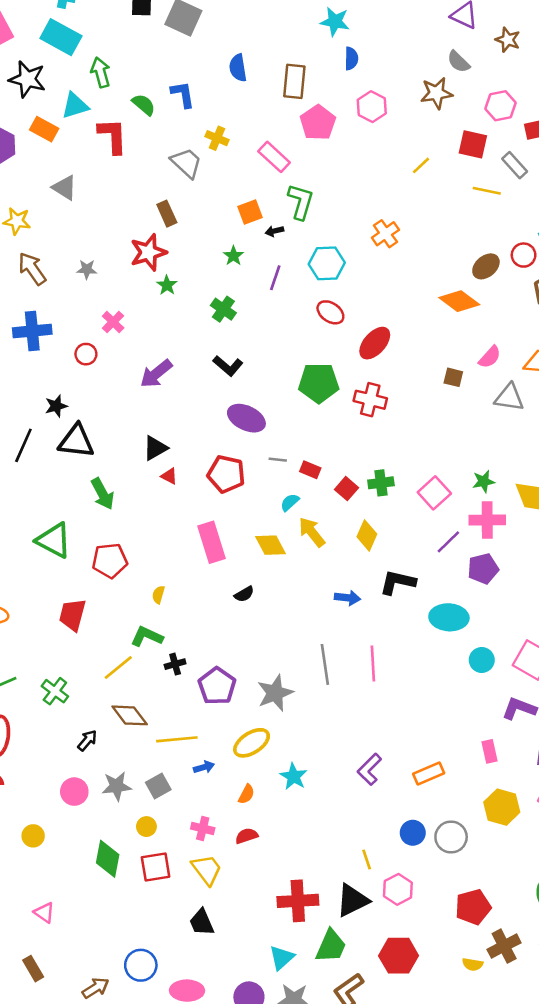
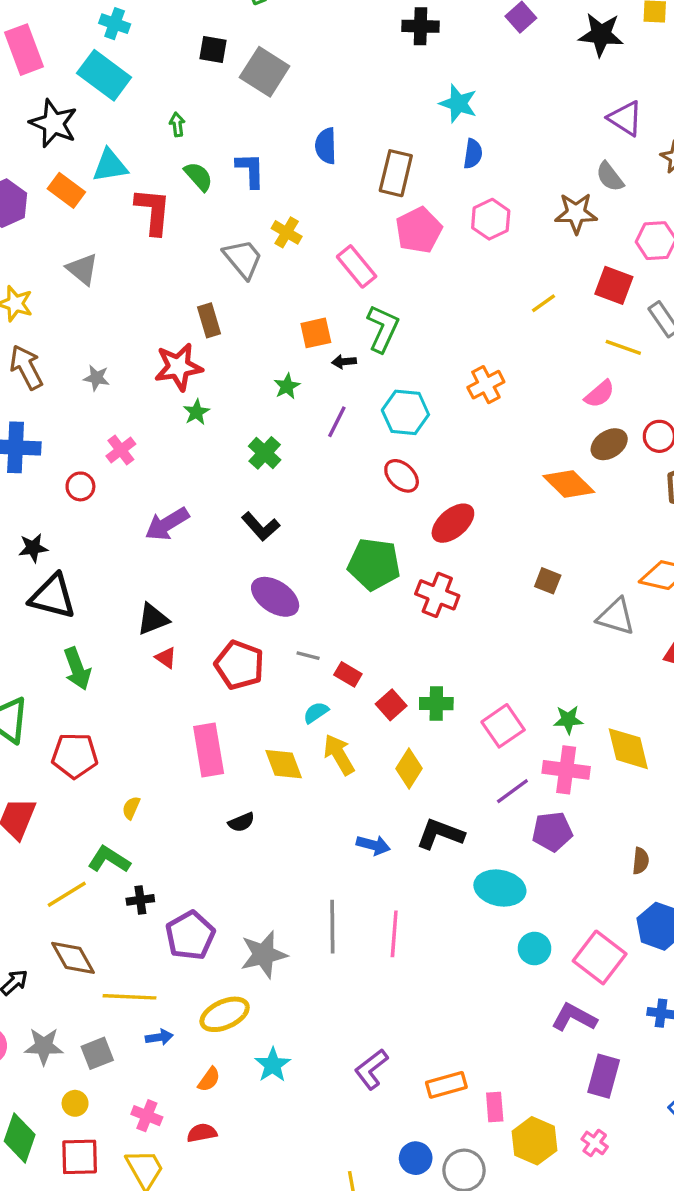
green arrow: (101, 72) -> (177, 124), moved, size x0.6
pink semicircle: (490, 357) -> (600, 394), moved
pink rectangle: (490, 751) -> (495, 1107), moved

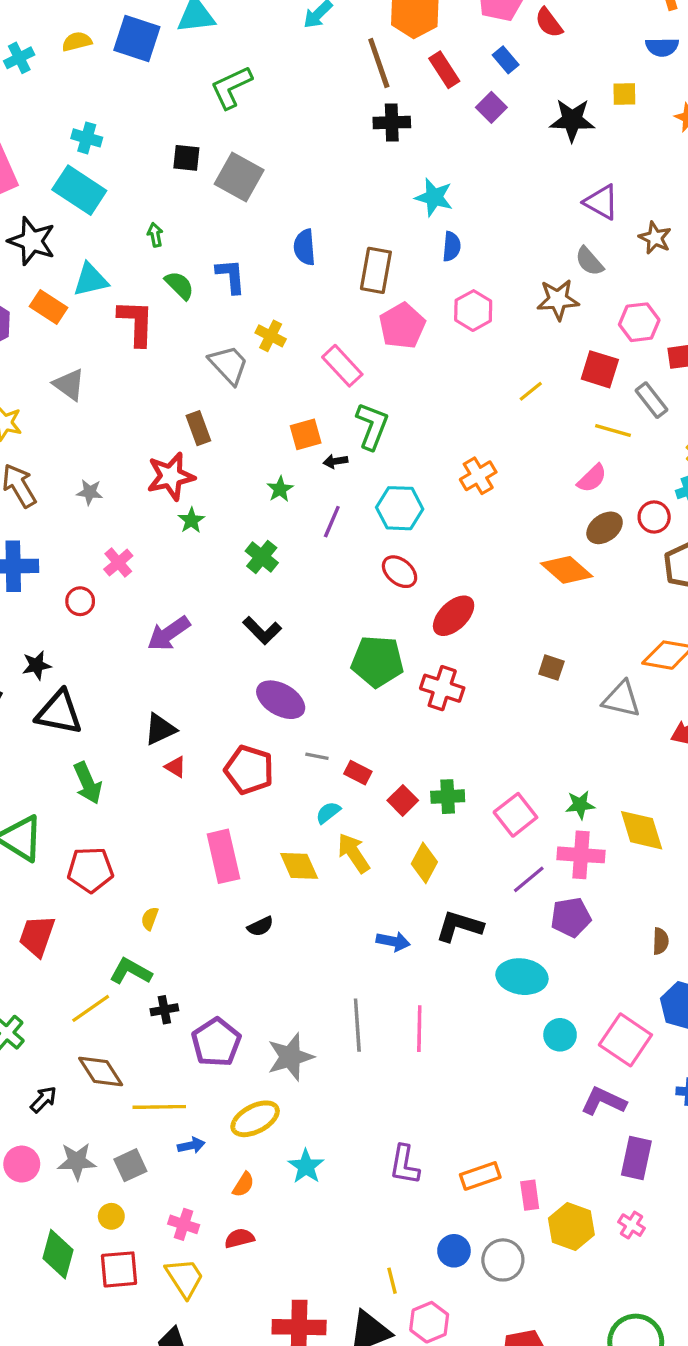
purple L-shape: (371, 1069) -> (404, 1165), turned -39

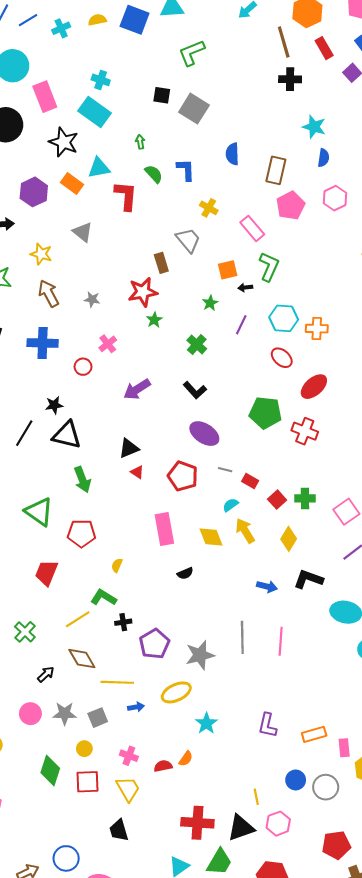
gray trapezoid: (229, 365) -> (188, 240), moved
orange cross: (478, 476) -> (317, 329), moved, turned 30
orange semicircle: (243, 1185) -> (186, 759), moved

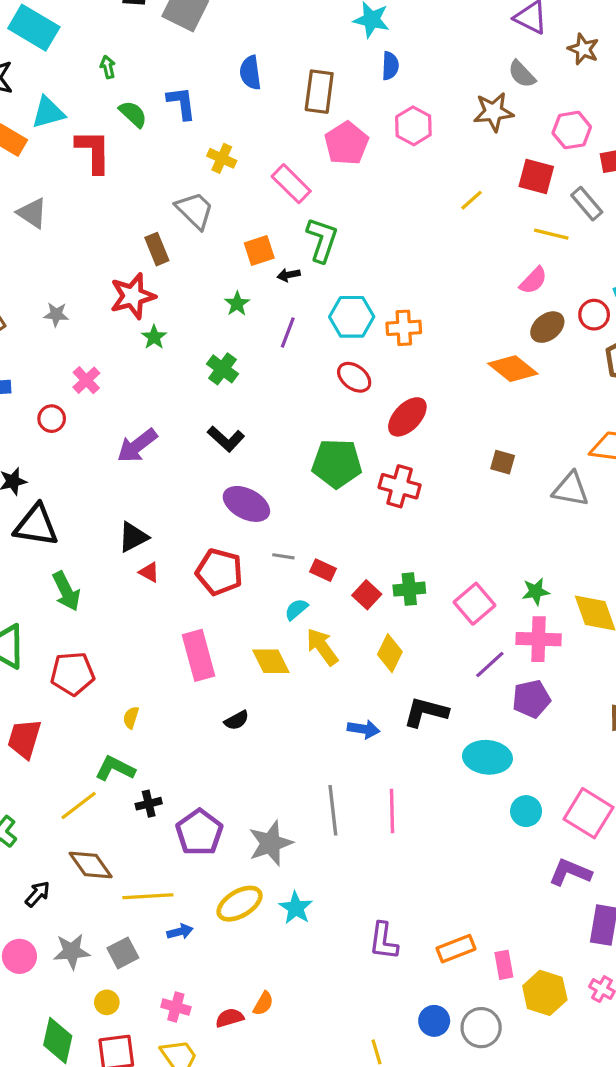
cyan star: (206, 723) -> (296, 908), moved

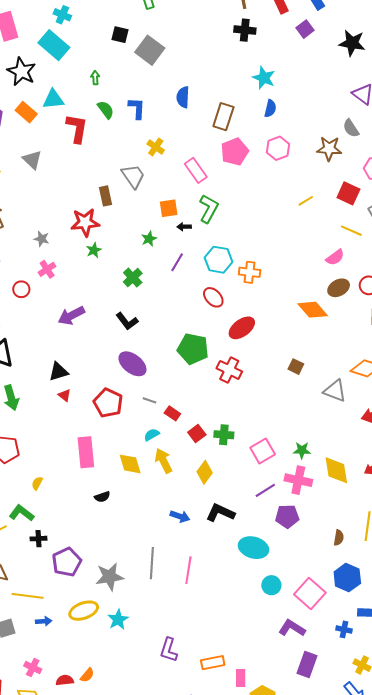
gray star: (56, 314) -> (42, 239), moved

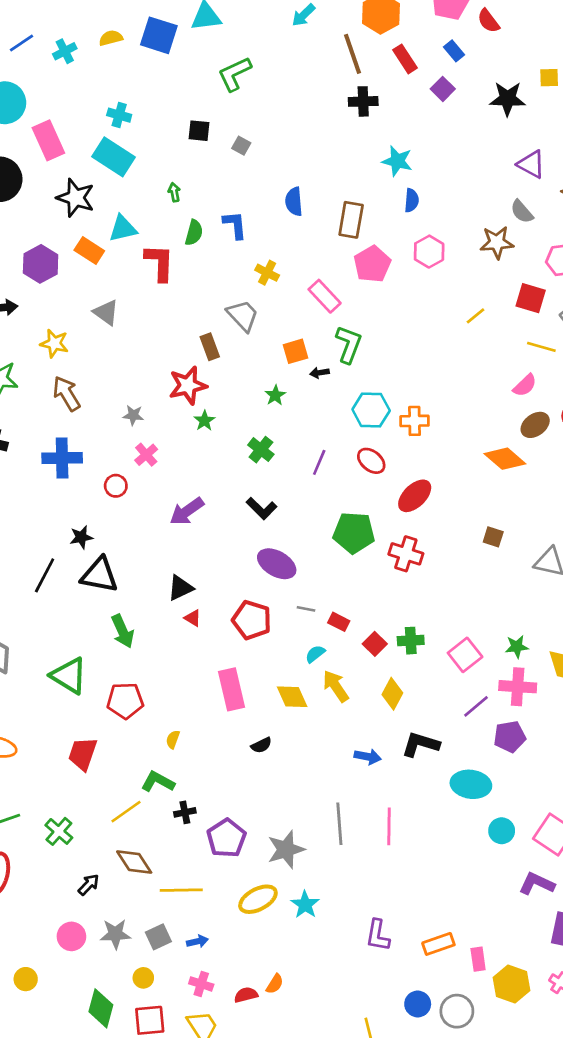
gray square: (150, 50) -> (241, 146), size x0.5
green semicircle: (106, 110) -> (194, 233), turned 60
purple line: (177, 262) -> (319, 462), moved
blue arrow: (44, 621) -> (197, 941), moved

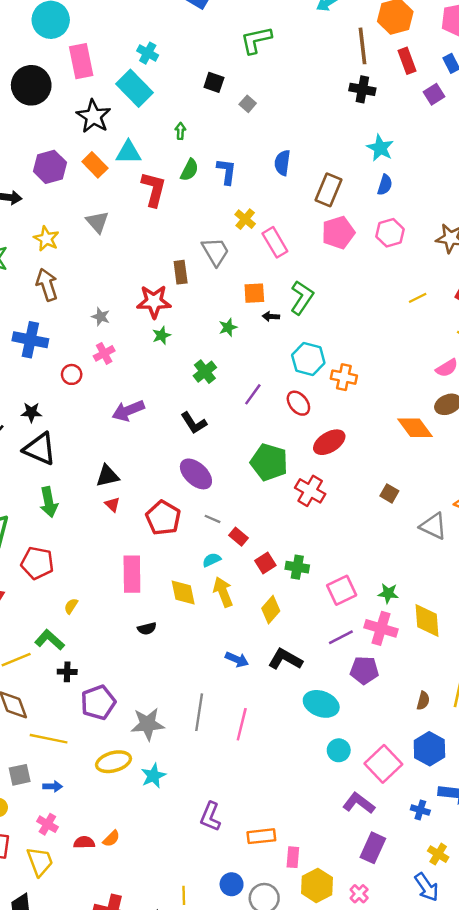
pink rectangle: (325, 296) -> (275, 242), moved

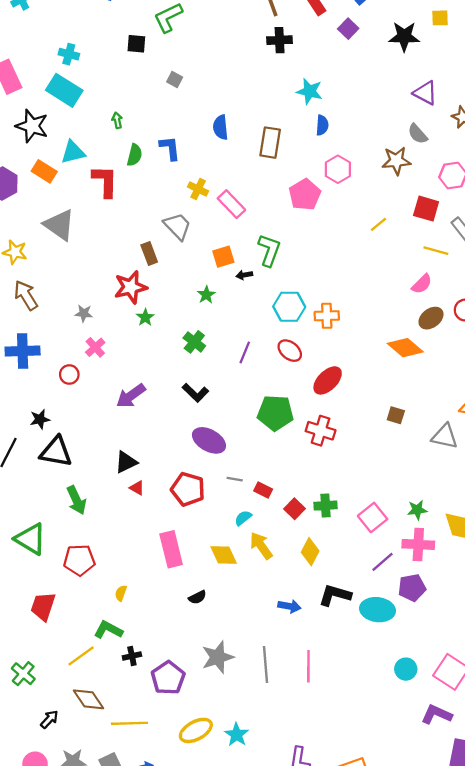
black square: (214, 82) -> (136, 44), moved
gray triangle: (97, 222) -> (59, 225), size x1.4
pink pentagon: (338, 233) -> (305, 195), moved
cyan ellipse: (321, 704) -> (378, 610), moved
gray star: (148, 724) -> (218, 657), moved

